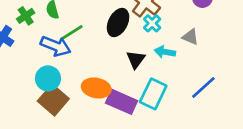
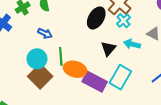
green line: (72, 32) -> (61, 56), moved, turned -66
blue arrow: (56, 46) -> (45, 33), size x0.6

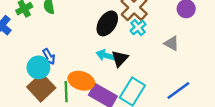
blue arrow: (45, 33) -> (49, 57), moved, turned 32
cyan arrow: (132, 44) -> (106, 55), moved
green line: (61, 56) -> (66, 92), moved

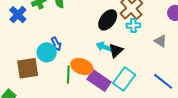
cyan cross: (138, 28) -> (133, 25), turned 32
brown square: (41, 87) -> (28, 68), moved, turned 30
blue line: (178, 90) -> (163, 81), turned 70

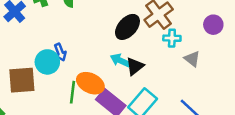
cyan cross: (133, 25) -> (172, 38), moved

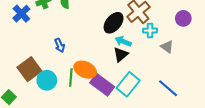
cyan arrow: (120, 60) -> (123, 41), moved
cyan circle: (47, 62) -> (47, 80), moved
brown square: (22, 80) -> (29, 69), turned -30

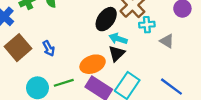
brown square: (29, 69) -> (18, 48), moved
orange ellipse: (85, 70) -> (93, 64), moved, turned -40
green line: (71, 77) -> (64, 83), turned 72

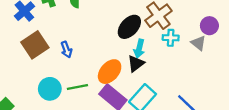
cyan arrow: (118, 39) -> (139, 49), turned -102
gray triangle: (167, 41) -> (198, 43), moved
orange ellipse: (93, 64) -> (110, 72), turned -35

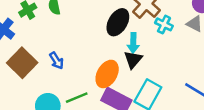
cyan cross: (171, 38) -> (164, 24), turned 35

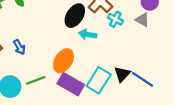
cyan arrow: (133, 43) -> (88, 34), turned 96
black triangle: (133, 60) -> (122, 74), moved

